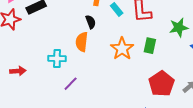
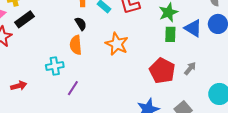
green rectangle: (150, 46) -> (170, 34), moved

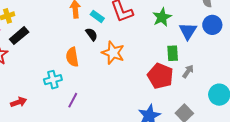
black semicircle: (81, 24) -> (92, 34), moved
blue triangle: (193, 28) -> (188, 31), turned 36
green rectangle: (170, 34) -> (173, 53), moved

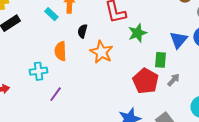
cyan rectangle: (97, 16) -> (51, 14), moved
green star: (162, 17) -> (137, 33), moved
black semicircle: (92, 34) -> (82, 31), turned -136

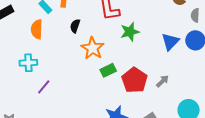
orange semicircle: (60, 51) -> (37, 29), moved
green rectangle: (161, 60) -> (108, 70), moved, turned 56

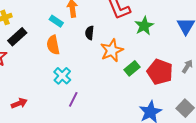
orange star: (93, 48) -> (112, 50), turned 30
cyan cross: (28, 63) -> (62, 76), moved, turned -30

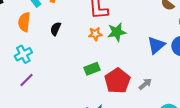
black semicircle: (90, 33) -> (56, 29), moved
orange star: (112, 50) -> (95, 34), moved, size x0.6

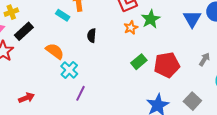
orange semicircle: (24, 22) -> (55, 51), moved, turned 138
red pentagon: (117, 81) -> (167, 65), turned -30
gray arrow: (145, 84) -> (204, 59), moved

